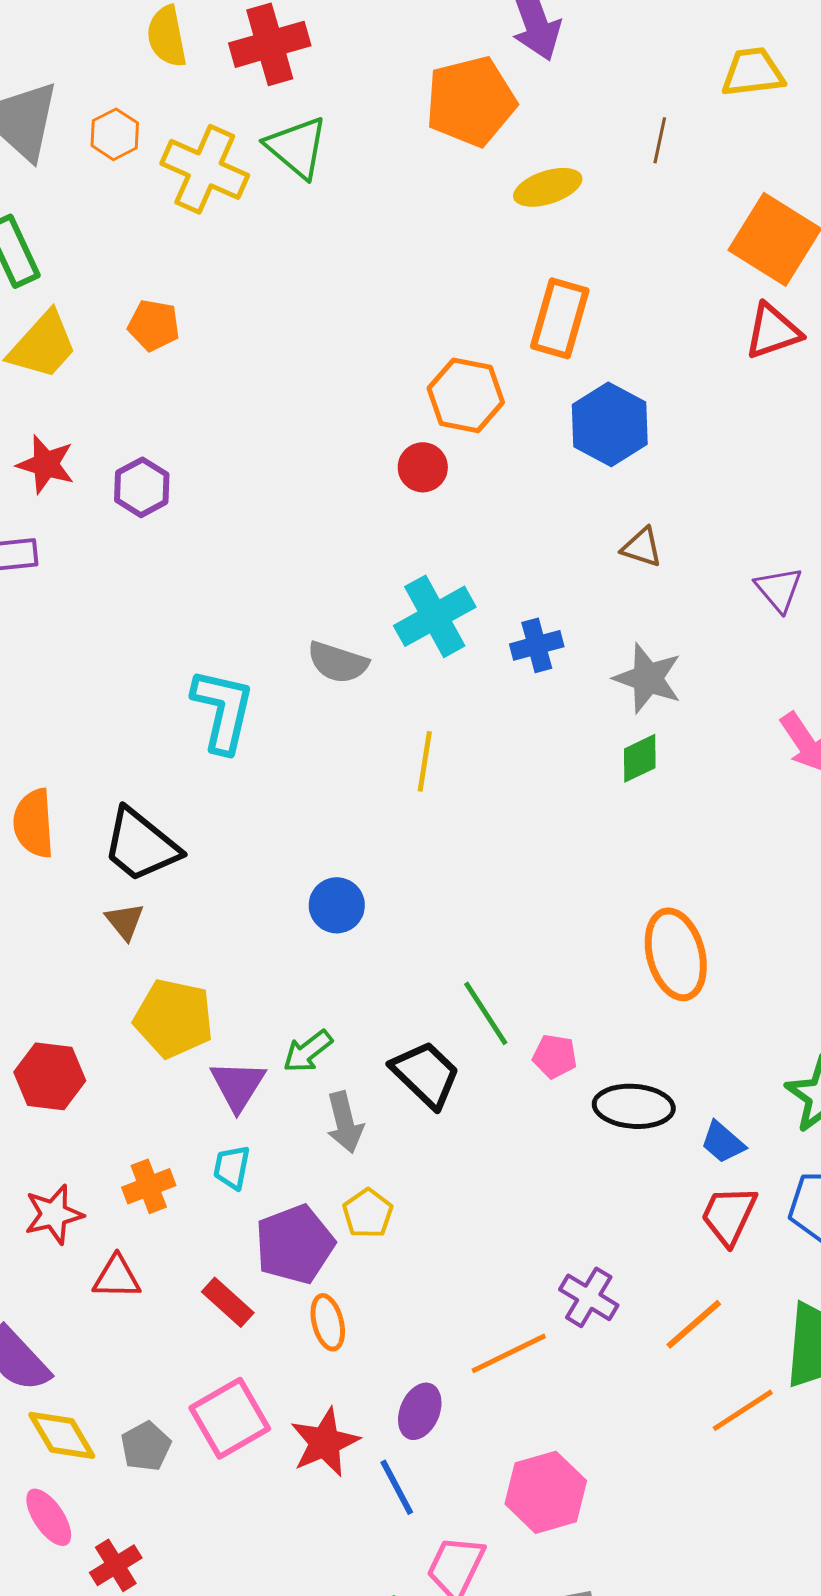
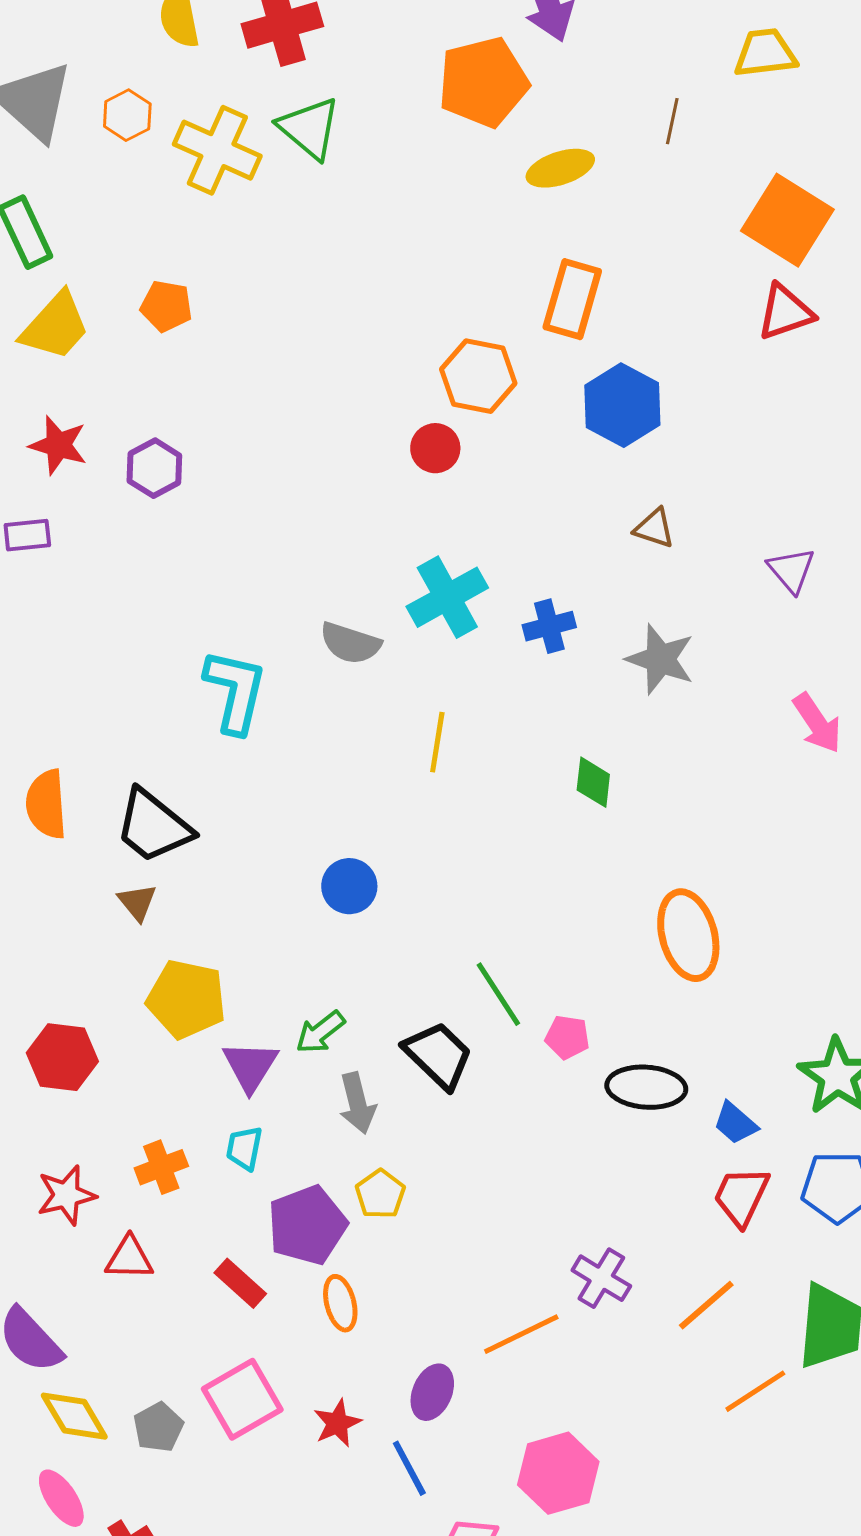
green diamond: (640, 758) -> (593, 782), moved, turned -58
red star: (325, 1442) -> (337, 1423), size x0.7

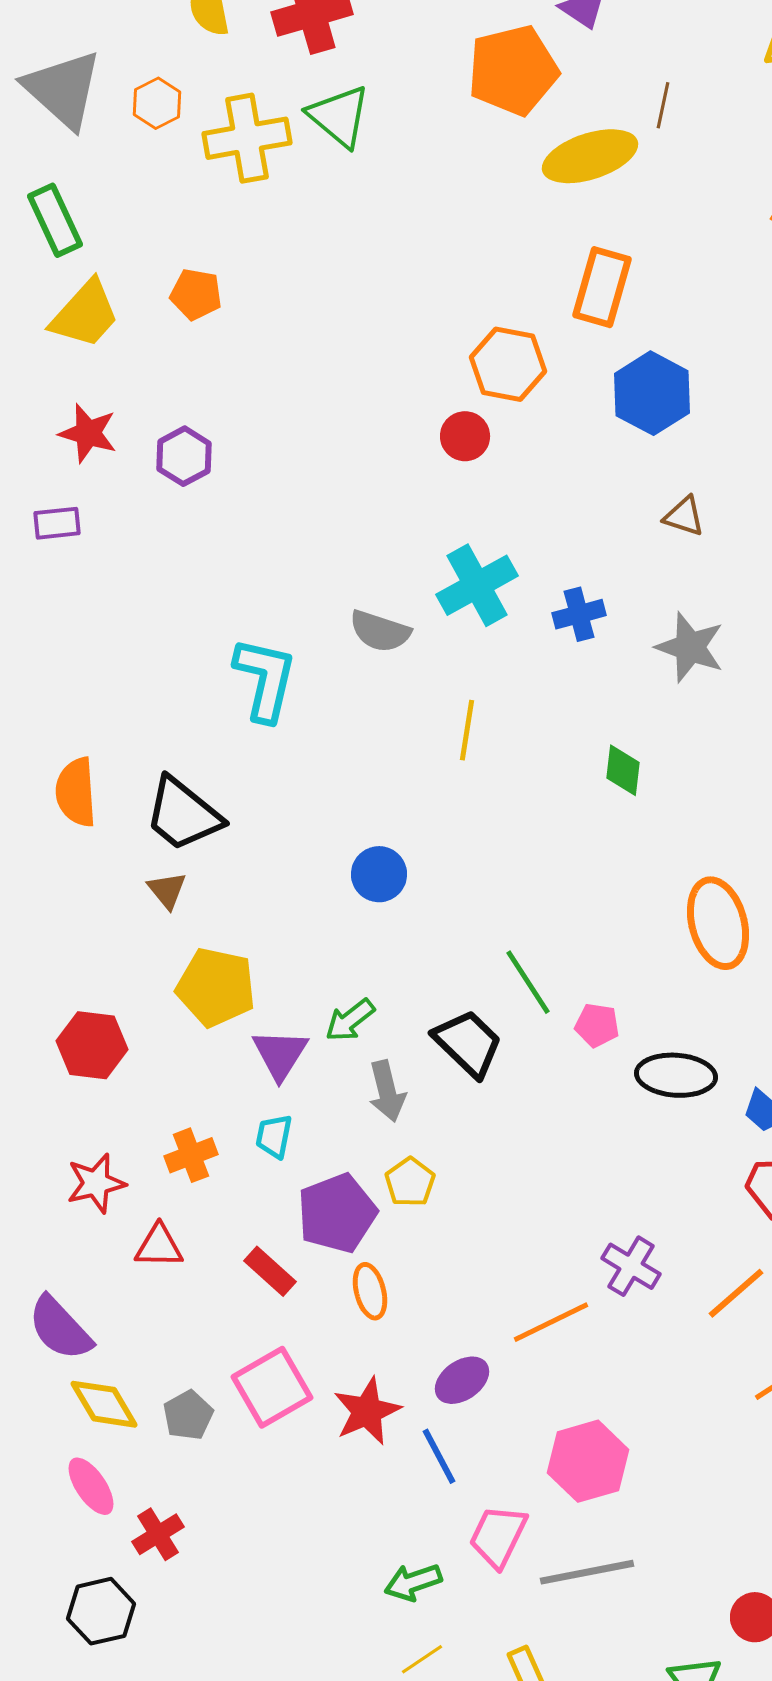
brown line: (672, 121) -> (663, 105), moved
yellow cross: (217, 150) -> (247, 138), turned -34
yellow ellipse: (560, 168) -> (590, 156), size x1.4
purple ellipse: (432, 1392) -> (462, 1380), turned 32
red star: (337, 1423) -> (367, 1411), size x1.4

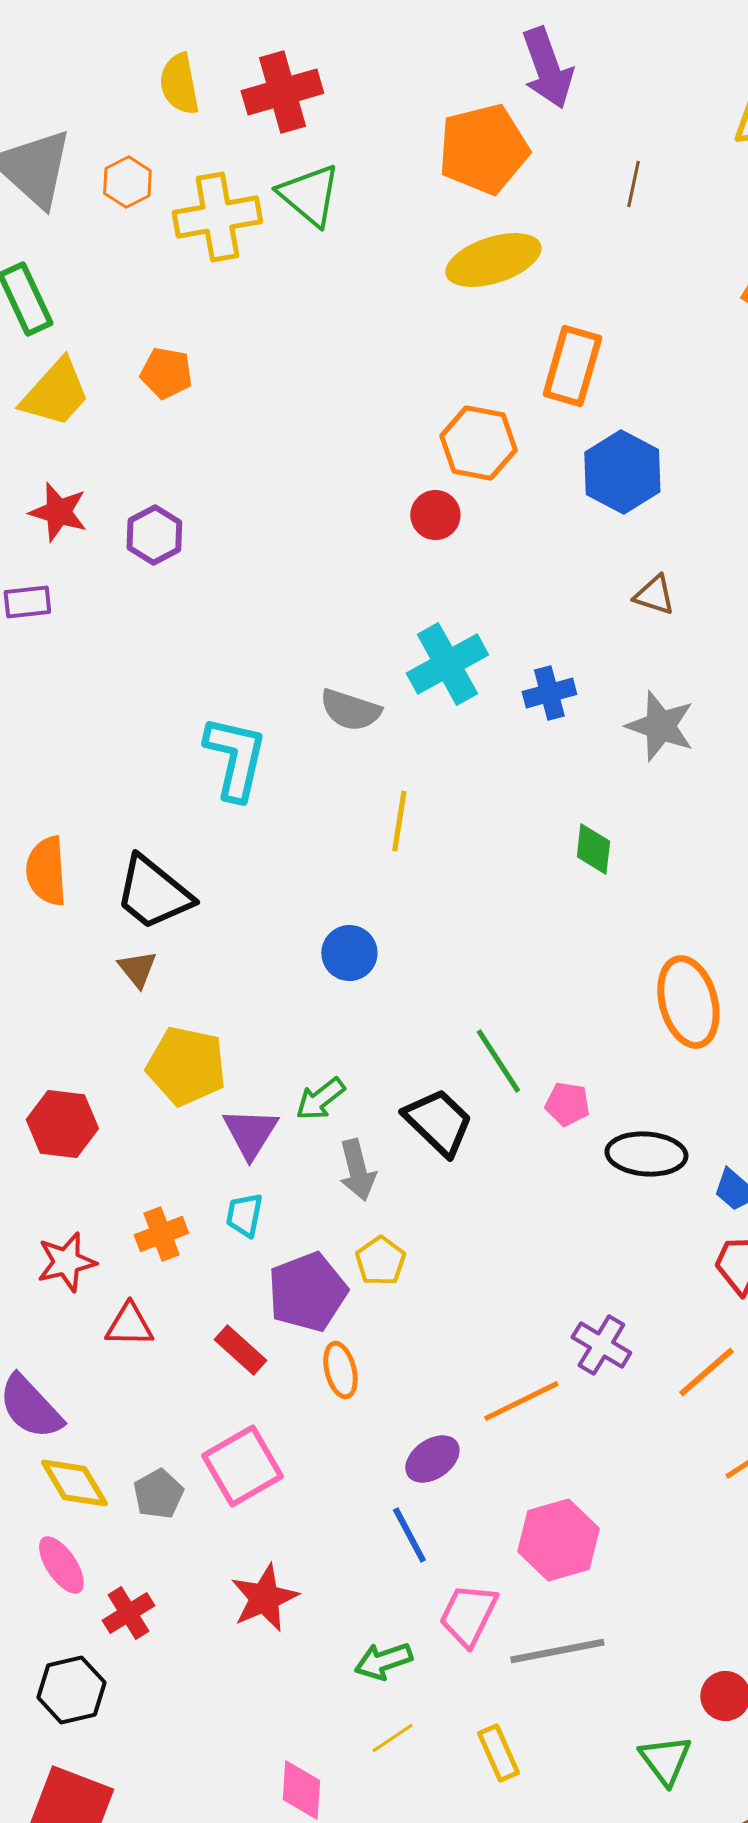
yellow ellipse: (590, 156) -> (493, 260), moved
yellow line: (467, 730) -> (399, 821), moved
red star: (367, 1411) -> (264, 1598), moved

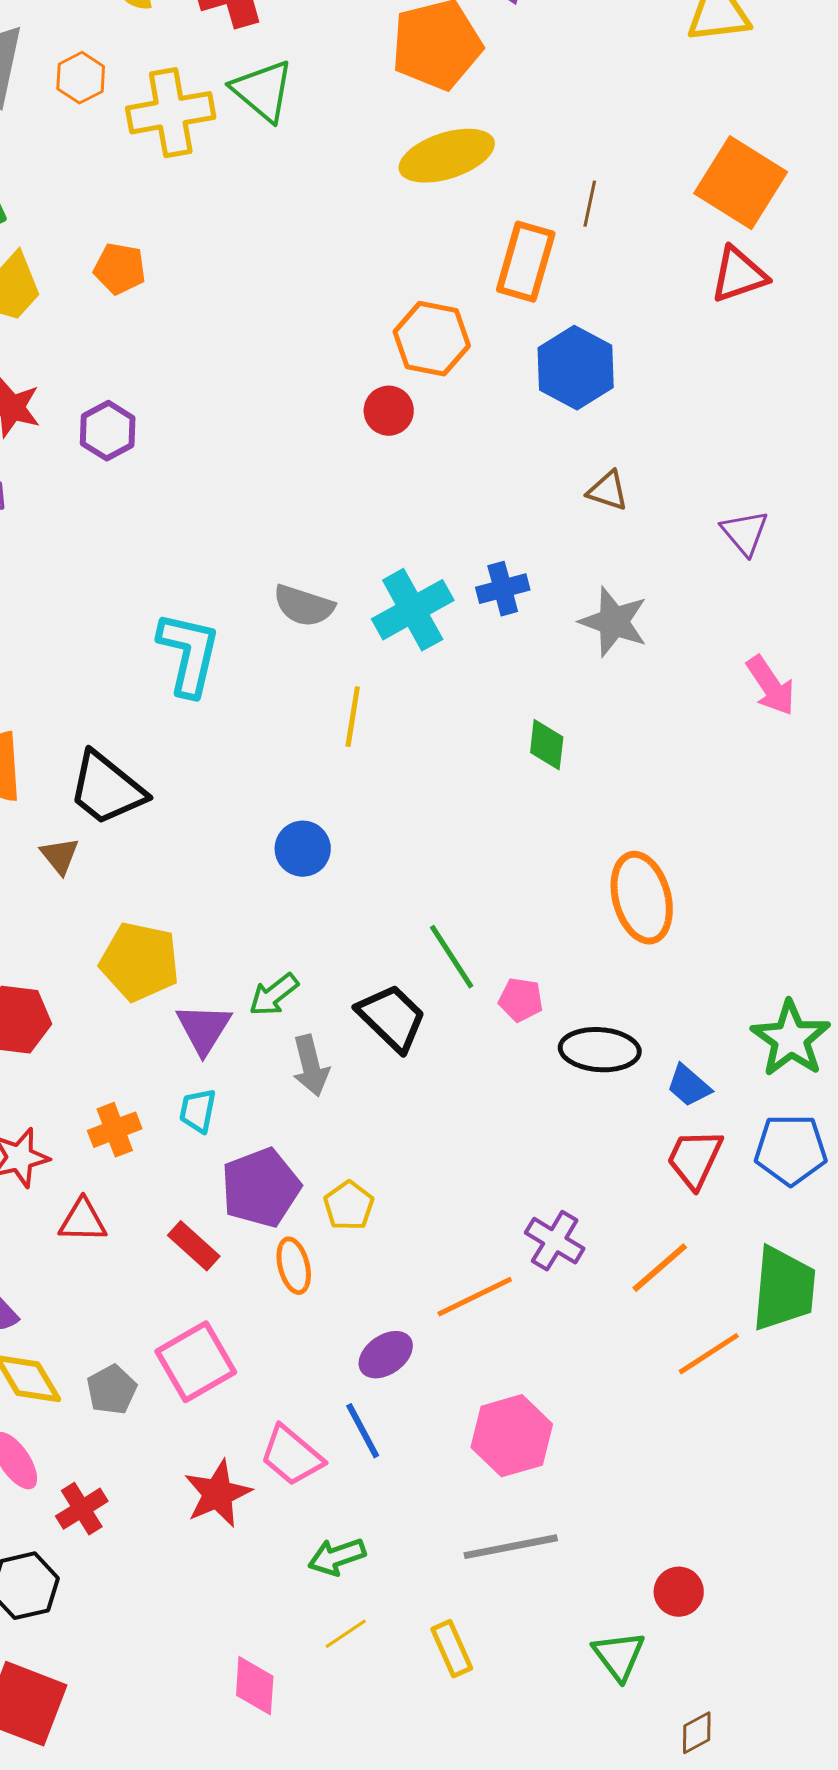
brown line: (633, 184) -> (590, 204), moved
cyan cross: (447, 664) -> (413, 610), moved
brown triangle: (137, 969) -> (60, 856), moved
yellow pentagon: (380, 1261) -> (349, 1206), moved
pink trapezoid: (468, 1615) -> (292, 1456), moved, turned -76

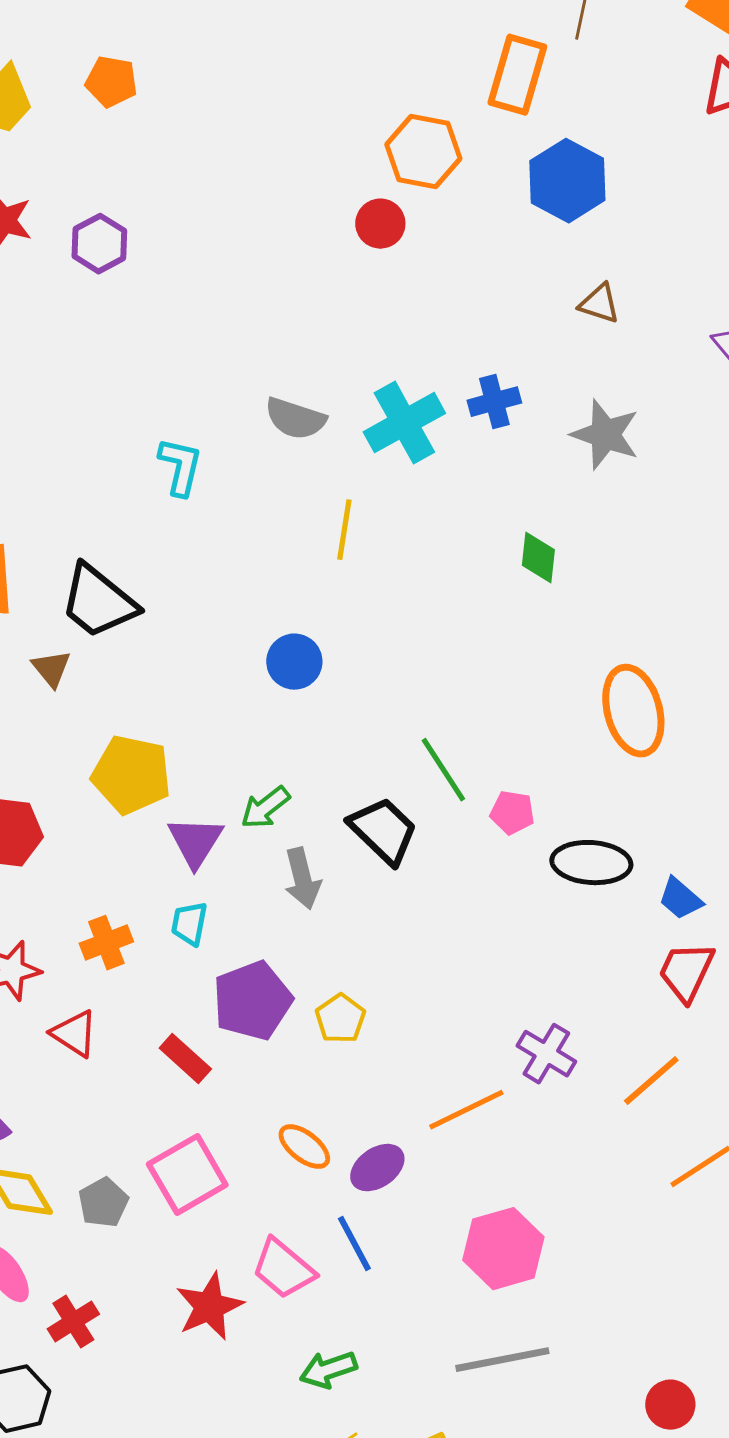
cyan L-shape: (189, 654) -> (180, 467), size x0.7
red triangle: (83, 1221) -> (74, 1034), turned 32
orange ellipse: (294, 1266) -> (304, 1147), moved, turned -38

